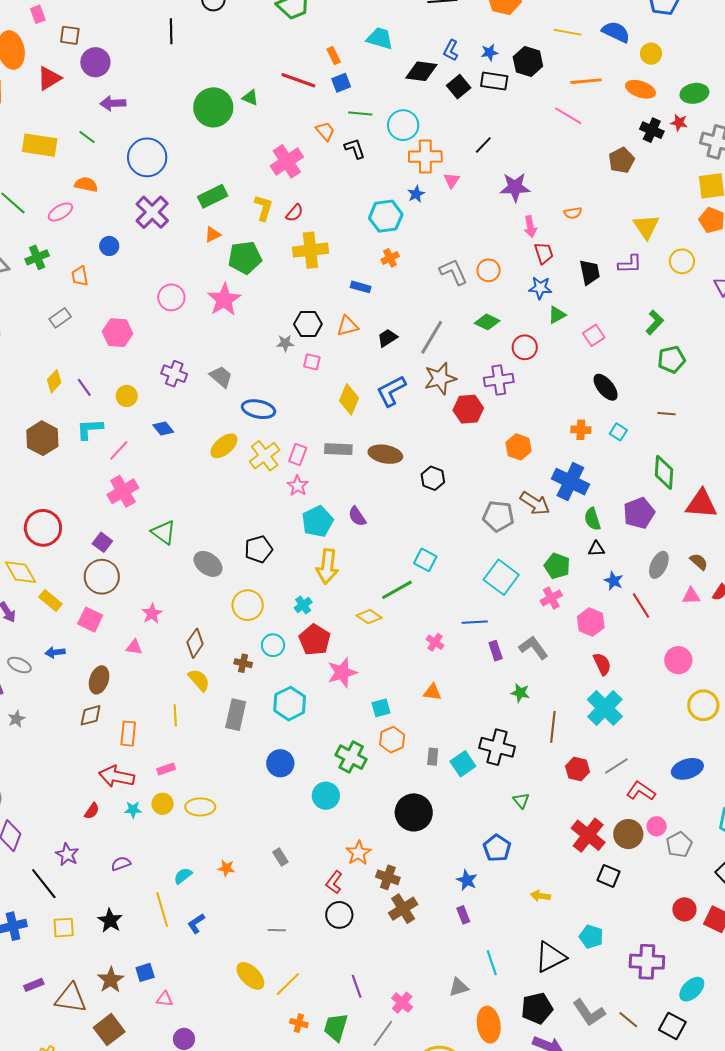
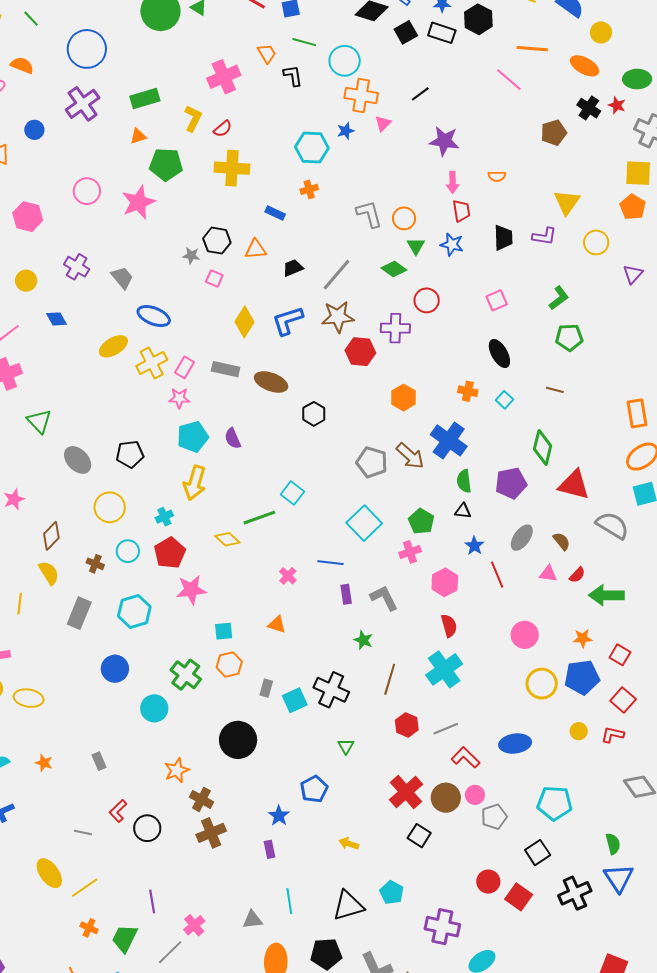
green triangle: (557, 315) -> (416, 246), moved, turned -42
pink star: (298, 486) -> (179, 398), turned 30
red L-shape: (334, 882) -> (118, 811), moved

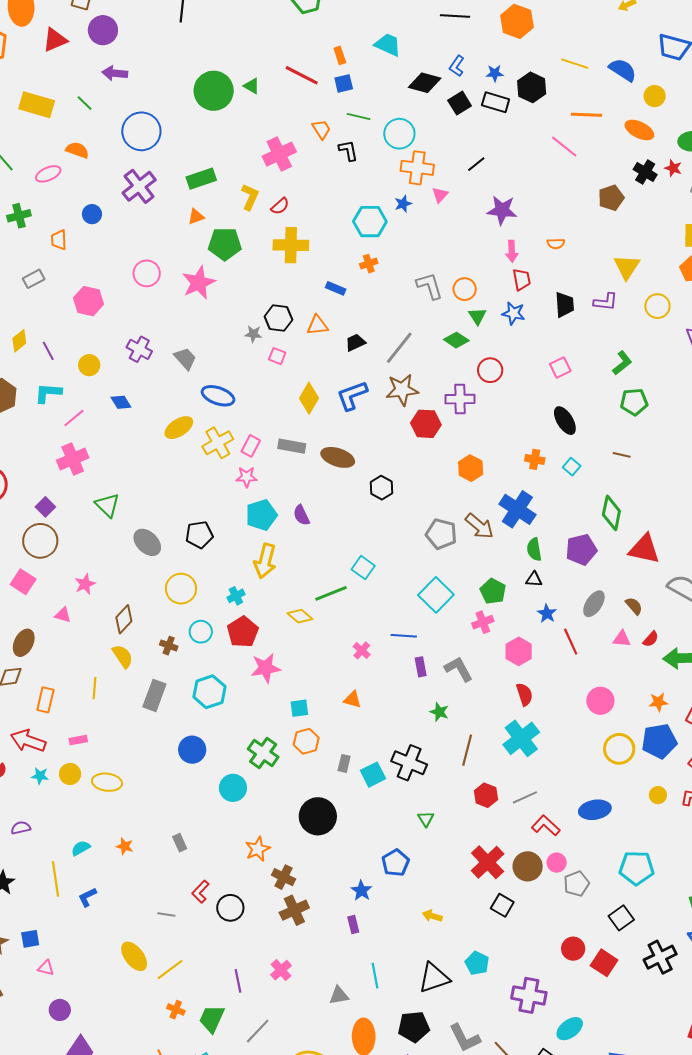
pink cross: (194, 925) -> (281, 970), moved

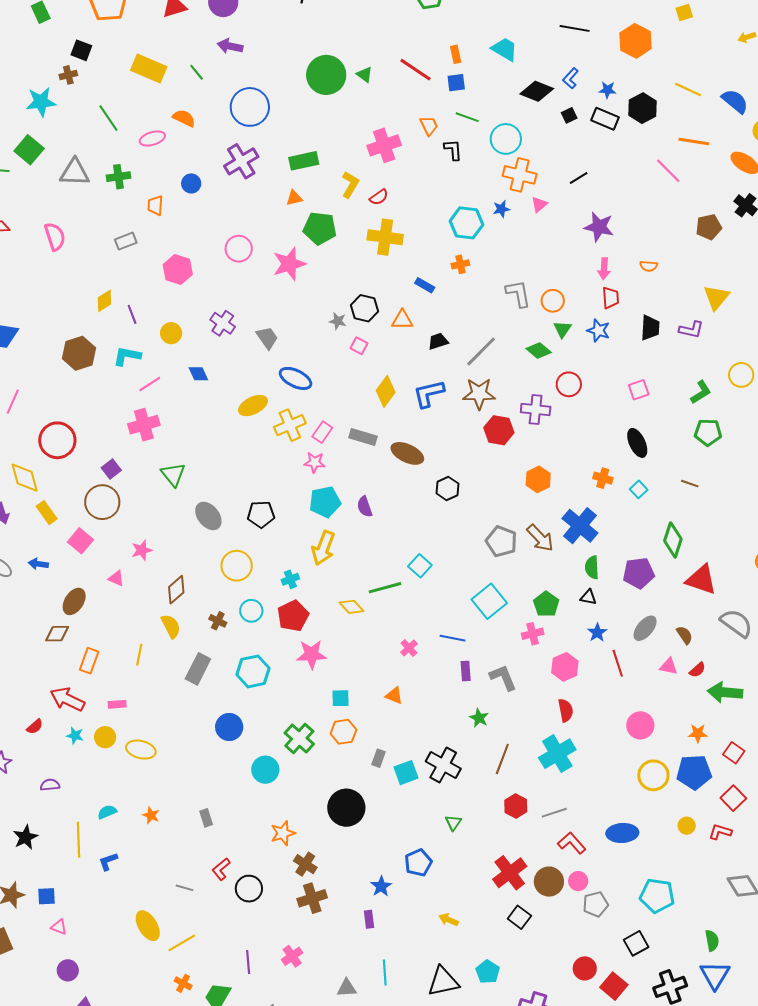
black square: (460, 103) -> (569, 115), size x0.7
yellow circle: (657, 306) -> (741, 375), moved

